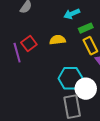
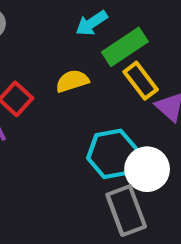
green rectangle: (86, 28) -> (125, 47), size x1.5

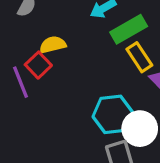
yellow semicircle: (72, 81) -> (53, 45), moved

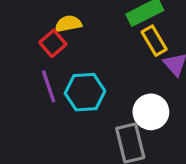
purple line: (21, 82) -> (49, 86), moved
cyan hexagon: (113, 114) -> (85, 92), moved

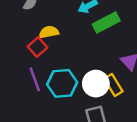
yellow rectangle: (154, 41) -> (113, 85), moved
white circle: (151, 112) -> (96, 84), moved

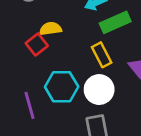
purple line: (35, 79) -> (30, 105), moved
yellow rectangle: (113, 85) -> (102, 55), moved

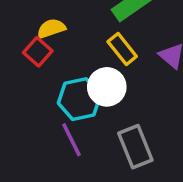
white circle: (99, 90) -> (107, 87), moved
purple line: (30, 105) -> (72, 140), moved

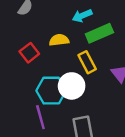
yellow semicircle: (51, 28) -> (59, 40), moved

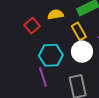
white circle: (72, 86) -> (82, 52), moved

